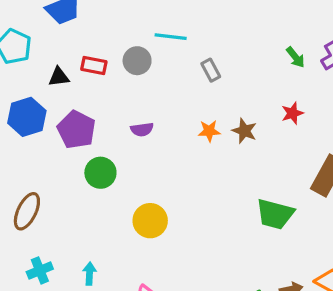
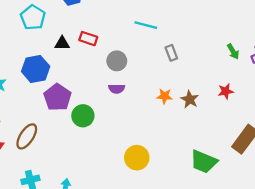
gray circle: (137, 61) -> (117, 61), moved
purple pentagon: (76, 130) -> (57, 97), moved
yellow circle: (150, 221) -> (137, 158), moved

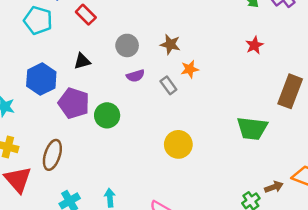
cyan pentagon: (33, 17) -> (38, 20), moved
red rectangle: (88, 39) -> (86, 15), moved, turned 42
black triangle: (62, 43) -> (82, 61), moved
gray rectangle: (171, 53) -> (168, 85), moved
brown star: (190, 99) -> (170, 44), moved

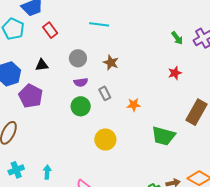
orange star: (190, 69) -> (134, 105), moved
green circle: (107, 115) -> (81, 106), moved

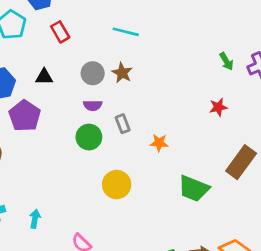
brown star: (111, 63) -> (122, 73), moved

